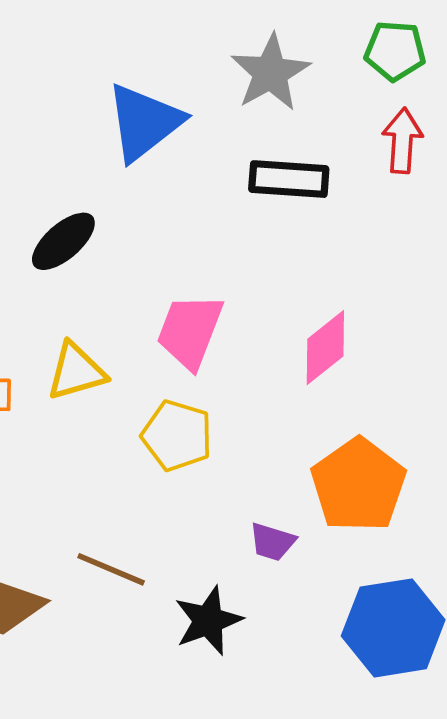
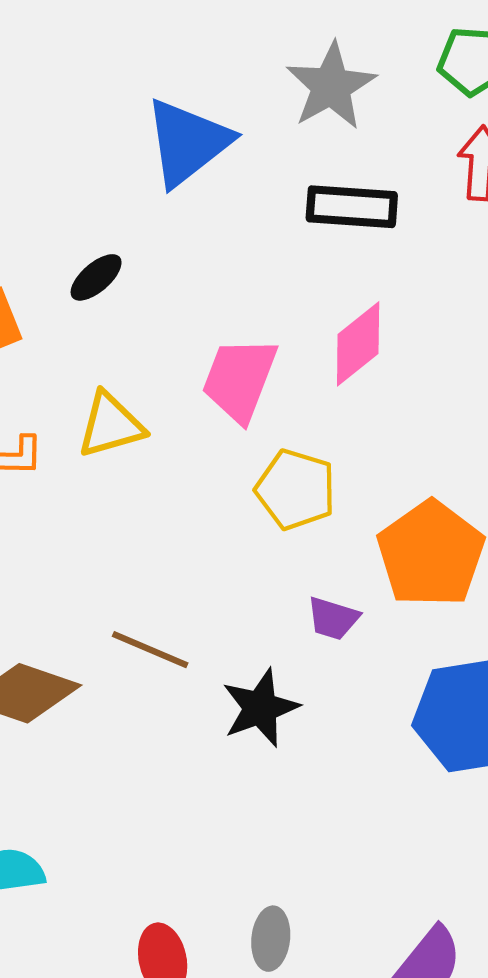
black ellipse: (63, 241) -> (96, 277), size x0.7
pink diamond: (325, 348) -> (358, 344), moved
yellow pentagon: (177, 436) -> (296, 489), moved

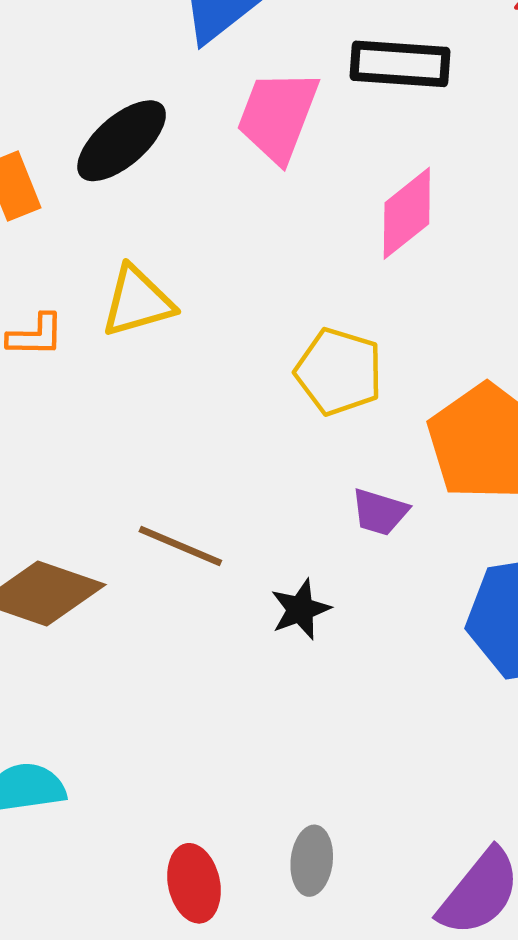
black ellipse: (96, 277) -> (122, 141), size x1.6
pink trapezoid: (240, 379) -> (278, 116), moved
black star: (260, 708) -> (300, 609), size x0.7

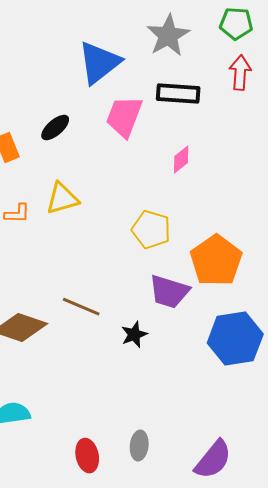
black ellipse: (122, 141) -> (55, 128), size x0.7
pink diamond: (407, 213) -> (181, 160), size x0.7
purple trapezoid: (380, 512) -> (169, 292), size x1.6

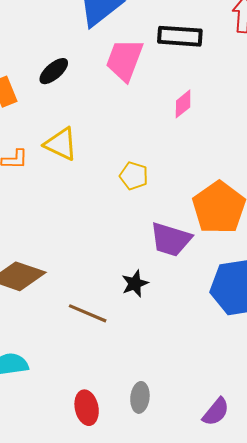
yellow triangle: (62, 199) -> (61, 144), turned 42
yellow pentagon: (151, 230) -> (134, 176), moved, size x0.7
brown line: (81, 307) -> (88, 313), moved
purple semicircle: (213, 460) -> (216, 412), size x0.7

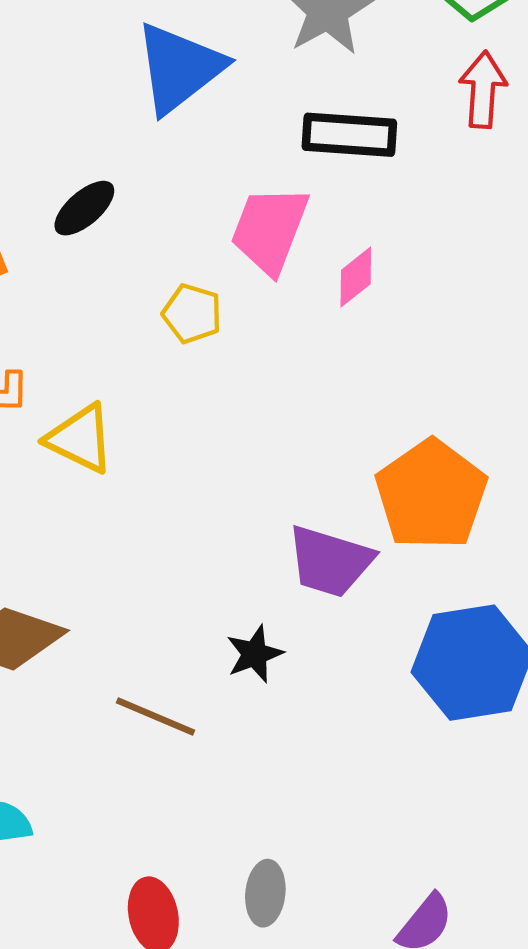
pink trapezoid: (125, 60) -> (270, 230), moved
yellow triangle: (61, 144) -> (80, 439), moved
yellow pentagon: (134, 176) -> (192, 314), moved

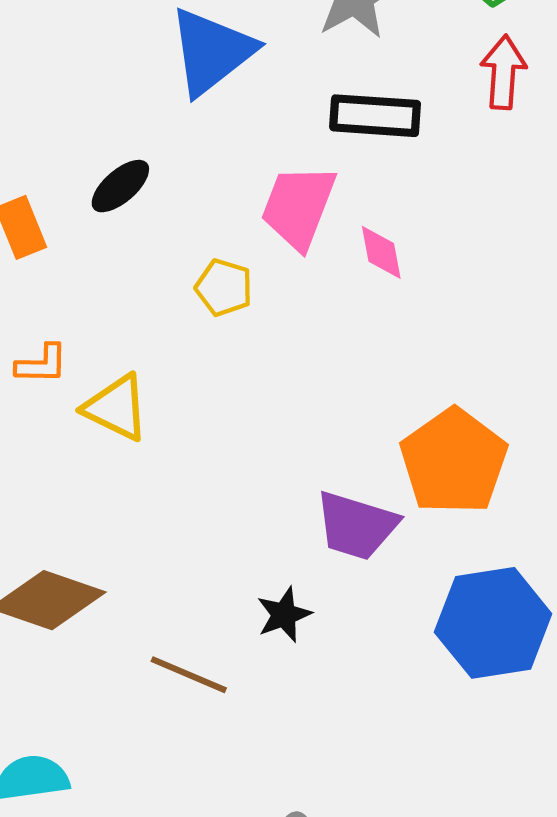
pink diamond: (356, 277) -> (381, 252), turned -62

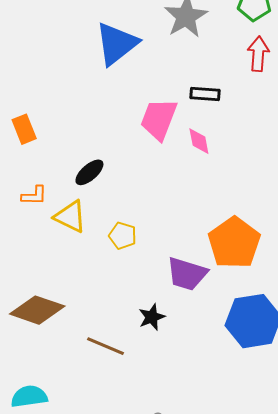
black rectangle: (375, 116) -> (205, 94), moved, size x0.7
black ellipse: (120, 186) -> (89, 172), moved
yellow pentagon: (224, 288) -> (123, 236), moved

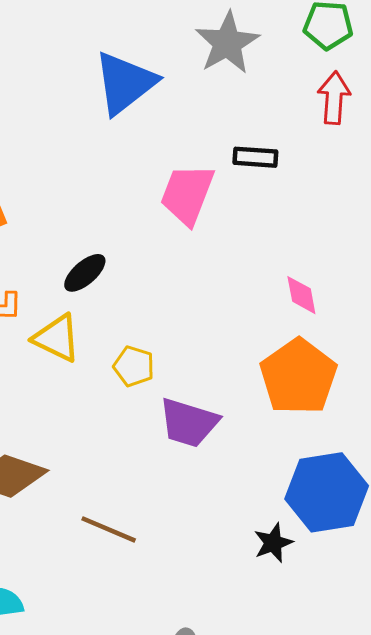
pink diamond: (199, 141) -> (301, 295), moved
purple trapezoid: (187, 274) -> (189, 423), moved
black star: (152, 317) -> (273, 543), moved

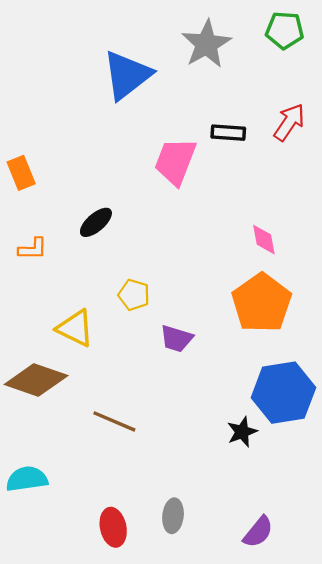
red arrow: (334, 98) -> (289, 122), moved, turned 30
yellow triangle: (57, 338) -> (75, 328), moved
purple trapezoid: (189, 423) -> (176, 339), size x0.7

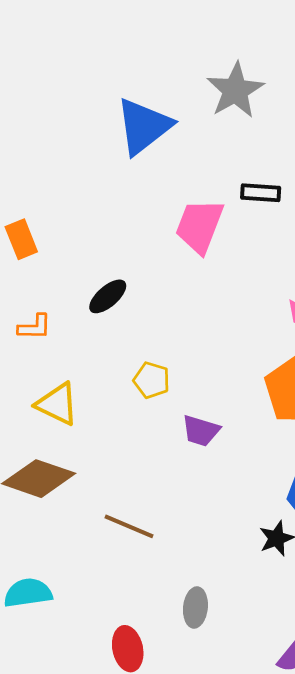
yellow triangle: (75, 328) -> (57, 404), moved
gray ellipse: (173, 516) -> (195, 607), moved

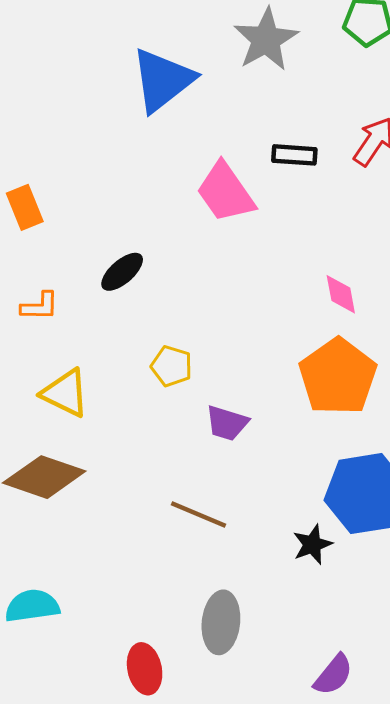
pink trapezoid: (199, 226) -> (225, 192), turned -56
brown line: (129, 526) -> (198, 514), moved
gray ellipse: (195, 607) -> (221, 622), size x1.4

